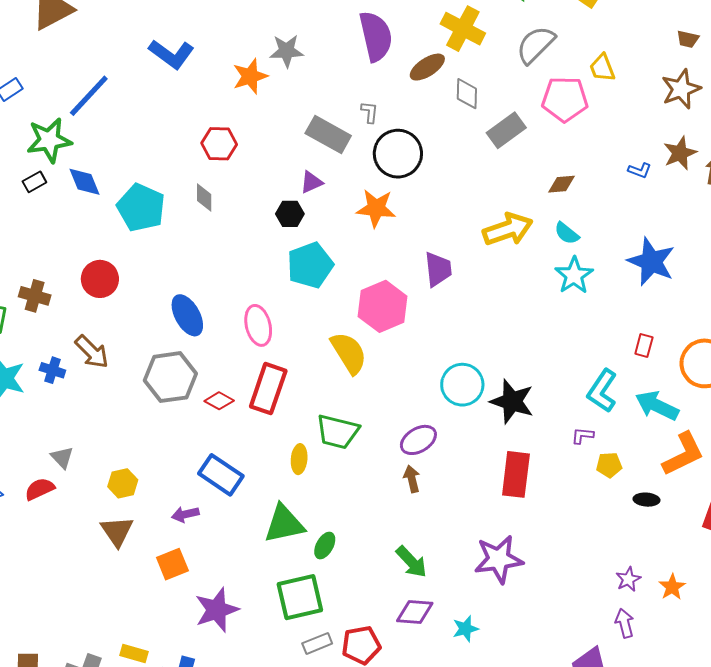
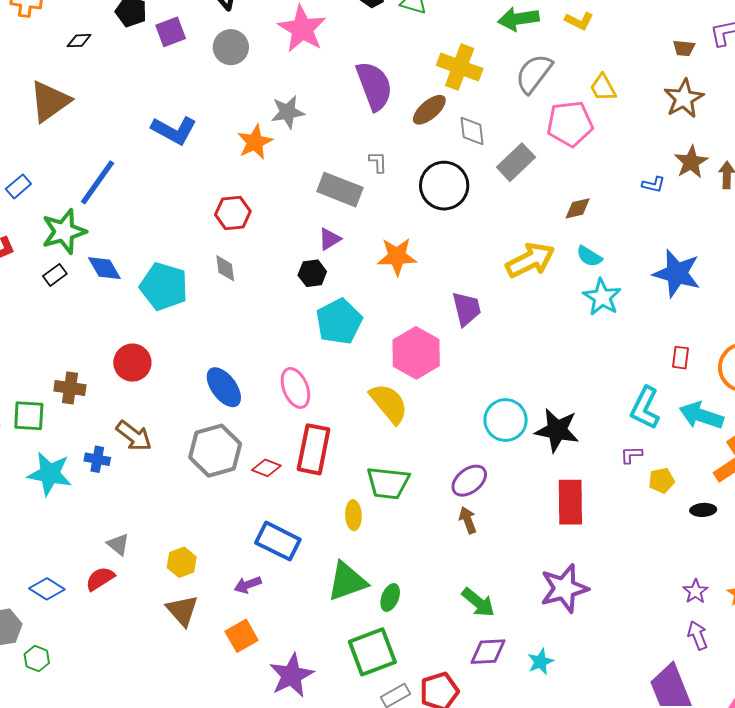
black circle: (398, 154) -> (444, 186), moved

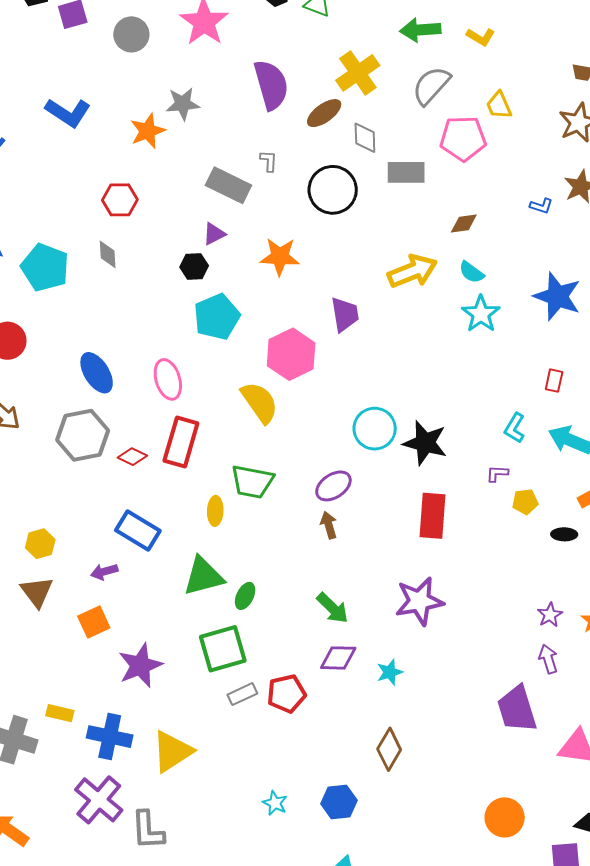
yellow cross: (460, 67) -> (358, 73), turned 30
gray rectangle: (516, 162) -> (406, 172), turned 39
cyan L-shape: (645, 408) -> (515, 428), size x0.7

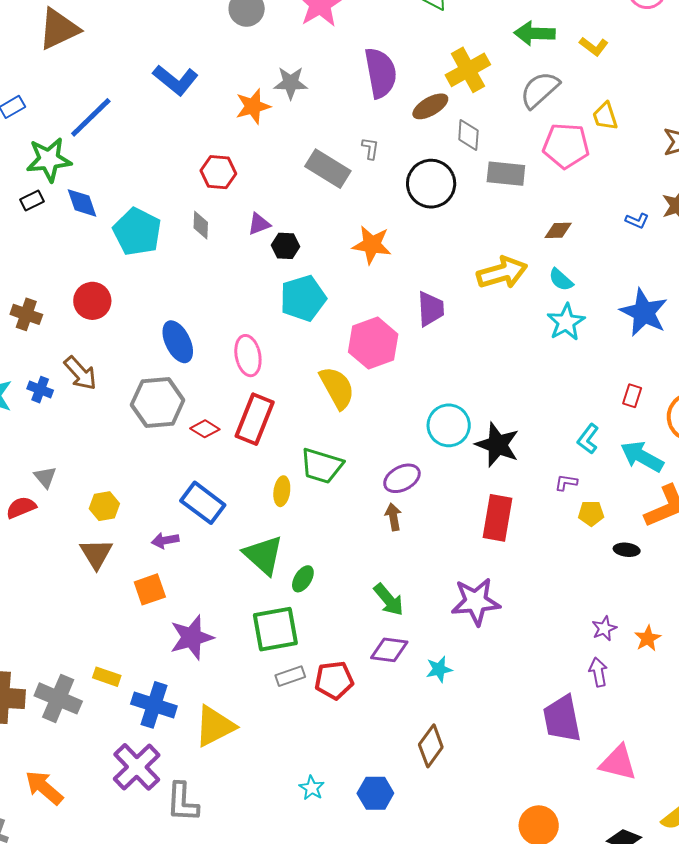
purple triangle: (214, 234) -> (259, 224), moved
green triangle: (203, 576) -> (263, 555), turned 51

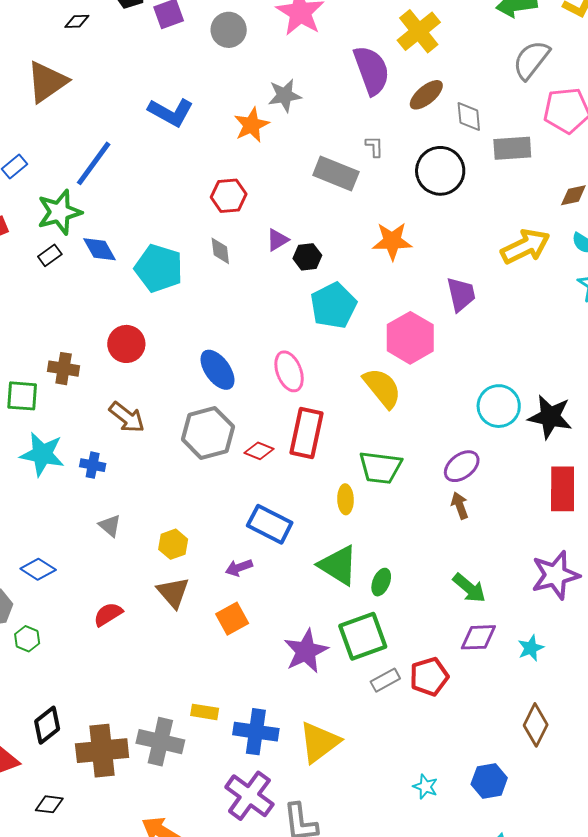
yellow cross: (468, 70) -> (419, 31), moved
blue cross: (40, 390) -> (93, 465), moved
red semicircle: (21, 507) -> (108, 614), moved
purple star: (192, 637) -> (306, 651), moved

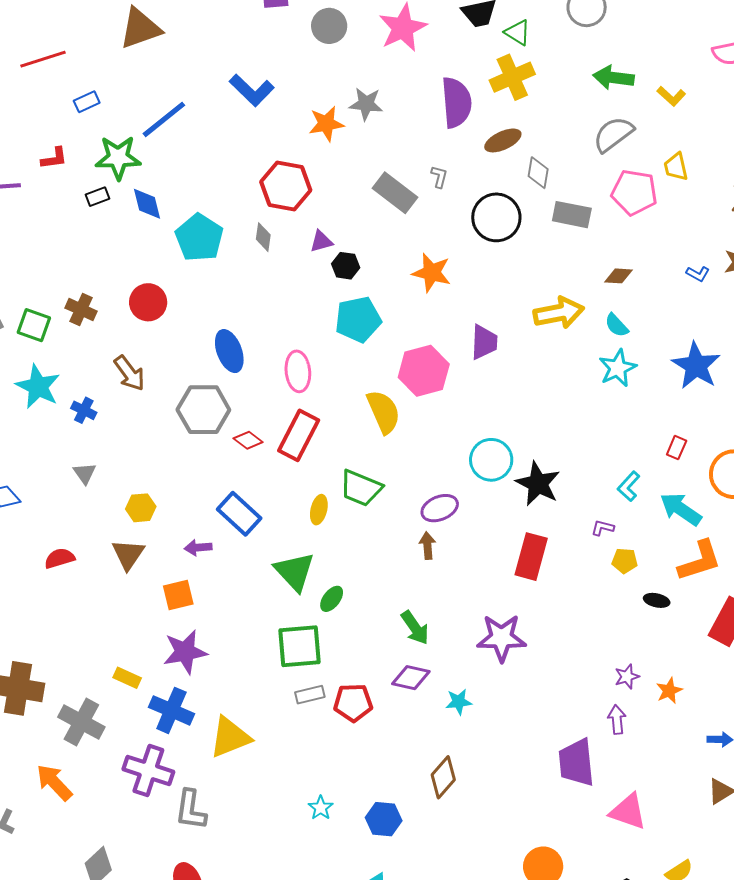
red hexagon: (229, 196) -> (286, 186), size x1.4
purple star: (306, 651) -> (185, 652), moved
gray cross: (160, 742) -> (81, 722), moved
purple cross: (249, 796) -> (148, 770), turned -33

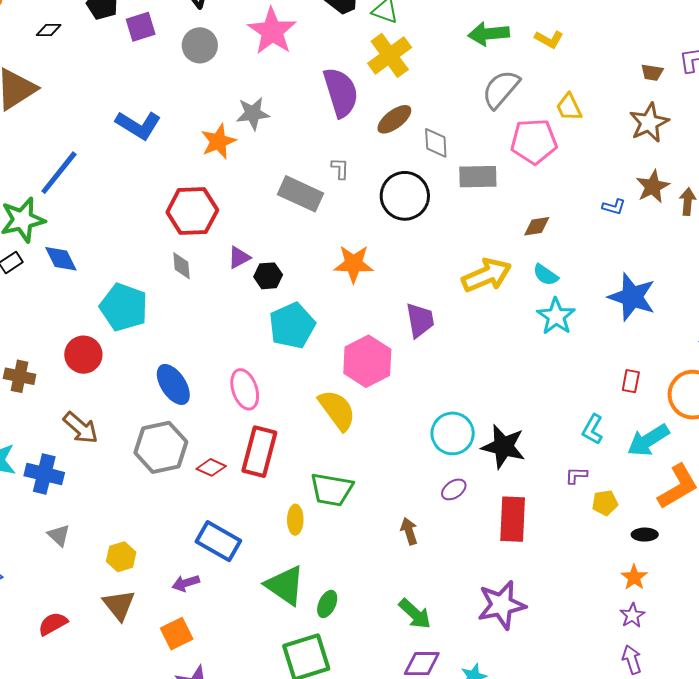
cyan pentagon: (199, 238) -> (124, 307), moved
blue cross: (84, 410) -> (44, 474), size x1.5
purple ellipse: (440, 508) -> (454, 489), moved, size x0.7
cyan arrow: (681, 509) -> (648, 440), turned -54
orange star: (669, 691) -> (634, 577), moved

